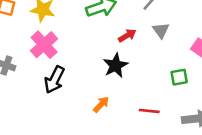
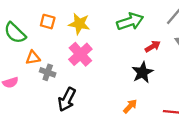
black arrow: (54, 80) -> (67, 99), moved

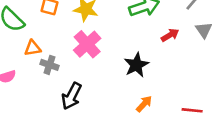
black star: (143, 72) -> (136, 65), moved

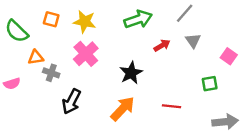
orange arrow: (144, 104) -> (123, 109), moved, size x1.6
red line: (192, 110) -> (172, 106), moved

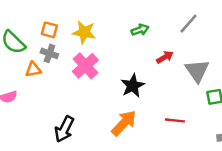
green arrow: (138, 19) -> (140, 30), size x0.6
gray triangle: (193, 41) -> (197, 71), moved, size x1.5
gray cross: (51, 73) -> (49, 53), moved
black arrow: (71, 101) -> (64, 129), moved

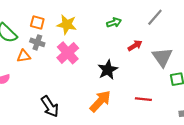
black arrow: (64, 129) -> (50, 106), turned -60

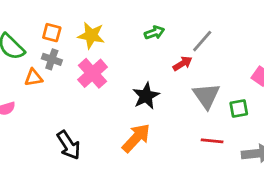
gray line: (155, 17) -> (202, 41), moved
gray triangle: (162, 57) -> (206, 96), moved
red line: (143, 99) -> (212, 141), moved

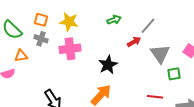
pink cross: (93, 73) -> (70, 49), turned 35
orange triangle: (34, 78) -> (21, 56), moved
gray triangle: (206, 96) -> (160, 54), moved

